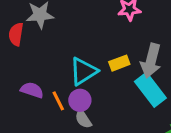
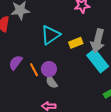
cyan triangle: (83, 71) -> (50, 35), moved
purple semicircle: (32, 90) -> (16, 63), turned -70

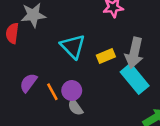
cyan triangle: (50, 35) -> (73, 46), turned -40

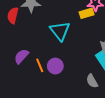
yellow rectangle: (106, 56) -> (87, 13), moved
gray semicircle: (75, 107) -> (92, 81), moved

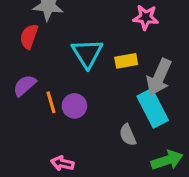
yellow rectangle: (87, 13) -> (126, 61), moved
red semicircle: (13, 15) -> (29, 36), moved

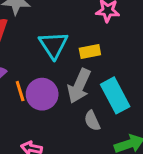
gray arrow: (159, 77) -> (79, 86), moved
purple circle: (74, 106) -> (42, 94), size x1.4

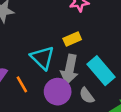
cyan triangle: (53, 45) -> (42, 58), moved
purple circle: (42, 94) -> (58, 92), moved

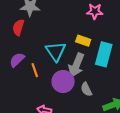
yellow rectangle: (72, 39) -> (83, 41), turned 32
cyan rectangle: (101, 71) -> (104, 54), moved, turned 45

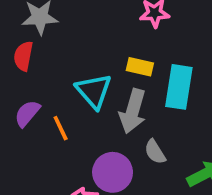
purple circle: (63, 82) -> (113, 172), moved

